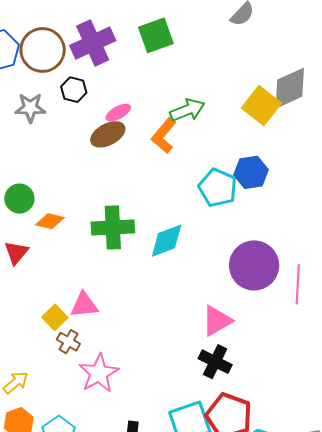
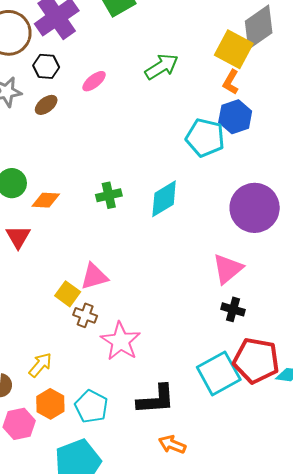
brown ellipse: (108, 134) -> (46, 105), moved, size x0.7
orange L-shape: (164, 136) -> (231, 82), moved, size x0.7
green cross: (113, 228) -> (109, 195), size x0.6
black cross: (215, 362) -> (233, 309), size x0.7

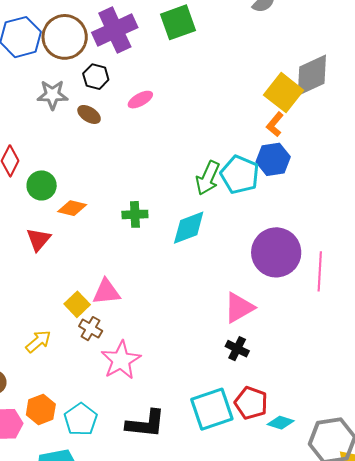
green arrow: (162, 67) -> (208, 178), moved, turned 136
brown ellipse: (46, 105) -> (89, 114), turned 60
red pentagon: (256, 360) -> (251, 403), size x0.7
yellow arrow: (40, 365) -> (38, 341), moved

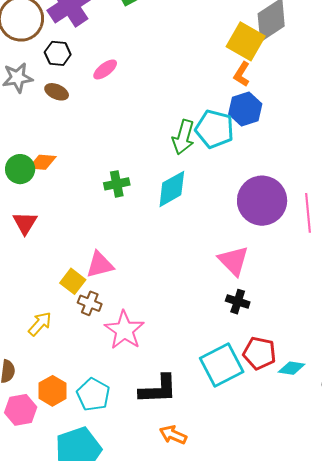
orange diamond: (72, 208) -> (42, 162), moved
pink triangle: (239, 308) -> (233, 261), turned -36

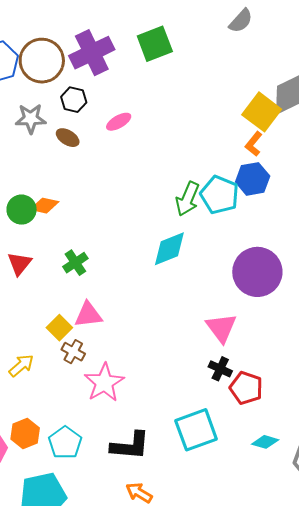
green cross: (117, 184) -> (75, 263), moved, turned -30
red pentagon: (259, 353) -> (246, 388), moved

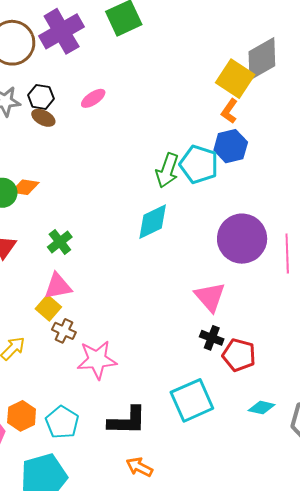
black hexagon: (74, 100) -> (41, 97), moved
pink triangle: (88, 315) -> (58, 286), moved
pink star: (104, 383) -> (97, 360), turned 30

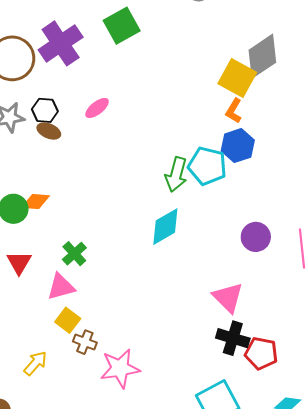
purple circle: (242, 239) -> (256, 237), size x0.6
pink triangle: (58, 286) -> (61, 287), moved
black cross: (212, 338) -> (233, 338), size x1.4

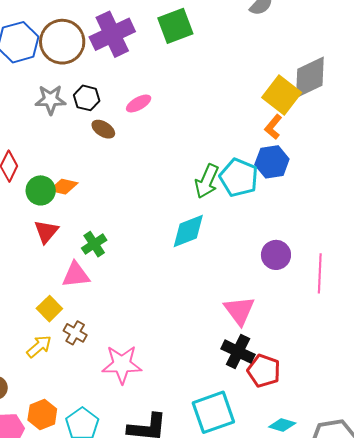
brown ellipse: (49, 131) -> (103, 129), moved
red triangle: (19, 263) -> (46, 232), moved
yellow square: (68, 320) -> (49, 309), moved
brown cross: (85, 342) -> (75, 333), moved

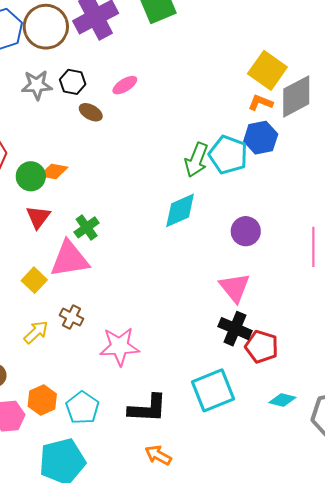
gray diamond: (310, 77) -> (296, 96), moved
orange L-shape: (273, 127) -> (260, 103), turned 75
purple circle: (276, 255) -> (246, 231), moved
pink triangle: (76, 275) -> (70, 259), size x1.4
yellow square: (49, 309) -> (34, 280), moved

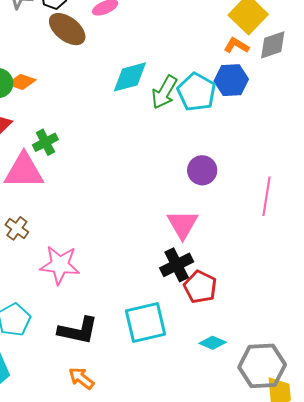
gray diamond: (296, 96) -> (273, 45), size x0.7
brown ellipse: (91, 112) -> (67, 29), size x1.6
cyan diamond: (180, 210) -> (130, 77), moved
black cross: (235, 329) -> (177, 265), turned 32

